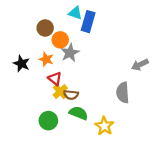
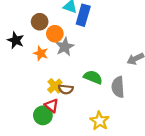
black star: (21, 64) -> (16, 40), moved
red triangle: (55, 79) -> (52, 106), moved
green semicircle: (79, 113) -> (93, 77), moved

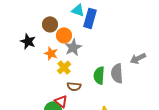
green semicircle: (93, 77) -> (99, 75), turned -108
yellow cross: (55, 86) -> (64, 67), moved
gray semicircle: (118, 87) -> (117, 73), moved

